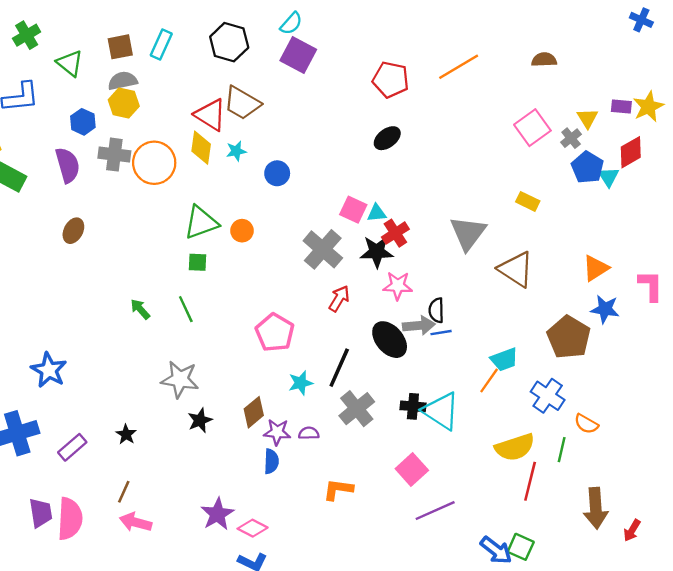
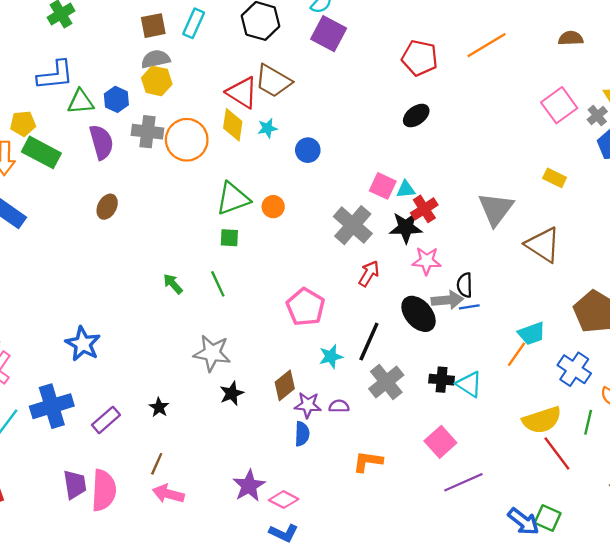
green triangle: (70, 63) -> (81, 102), moved, turned -44
cyan triangle: (441, 411) -> (469, 384), size x0.7
red line: (530, 481) -> (557, 453), turned -51

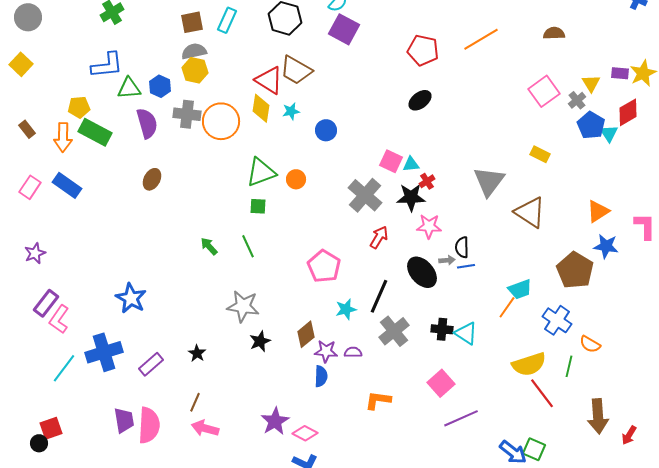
red cross: (424, 209) -> (427, 181), size x0.7
gray arrow: (447, 300) -> (447, 260), size x0.6

